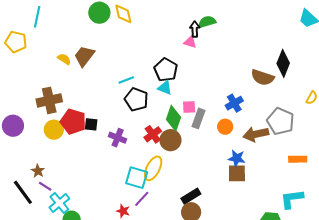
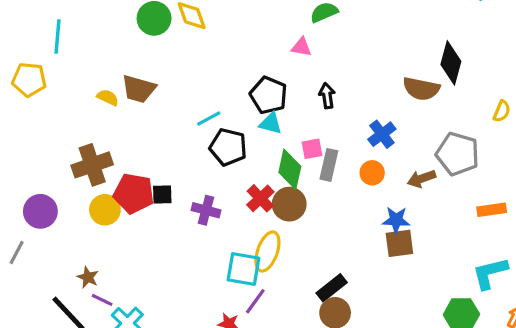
black arrow: (195, 29) -> (327, 96), moved
brown trapezoid: (84, 56) -> (139, 89), turned -105
brown arrow: (256, 134) -> (421, 179), size x0.7

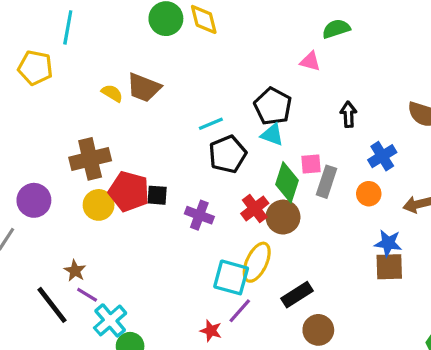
black arrow: (327, 96) -> (348, 114), moved
black pentagon: (228, 147) -> (228, 154), turned 30
black rectangle: (332, 288) -> (297, 295), moved

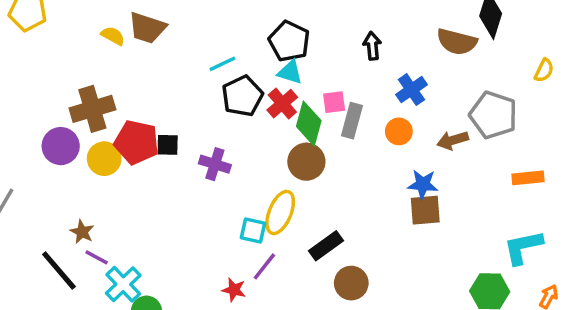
purple circle: (34, 200) -> (61, 146), moved
red cross: (255, 208) -> (282, 104), moved
cyan square: (231, 277) -> (253, 231), size x0.7

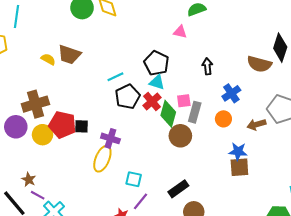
brown circle: (306, 162) -> (180, 136), moved
yellow ellipse: (280, 212) -> (102, 159), moved

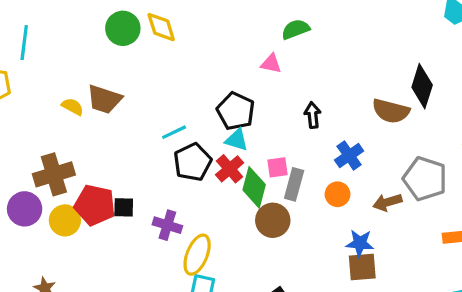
yellow ellipse: (102, 159) -> (197, 255), moved

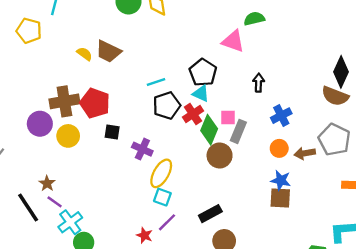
pink triangle: (271, 64) -> (233, 41), size x1.5
brown semicircle: (391, 111) -> (335, 96), moved
orange circle: (338, 194) -> (279, 148), moved
red pentagon: (95, 205) -> (95, 103), moved

